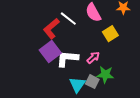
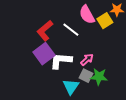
white line: (68, 19) -> (71, 30), moved
yellow square: (110, 34) -> (105, 21), moved
gray square: (92, 82) -> (86, 76), moved

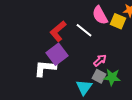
yellow square: (105, 21) -> (118, 21), turned -35
white L-shape: (61, 61) -> (45, 68), moved

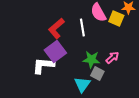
white line: (84, 30) -> (82, 27), turned 42
pink arrow: (100, 60) -> (112, 57), moved
green star: (112, 77) -> (91, 59), moved

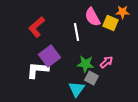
red L-shape: (56, 28) -> (37, 27), moved

